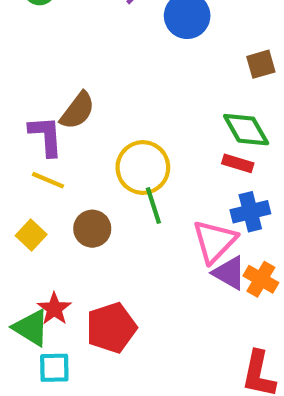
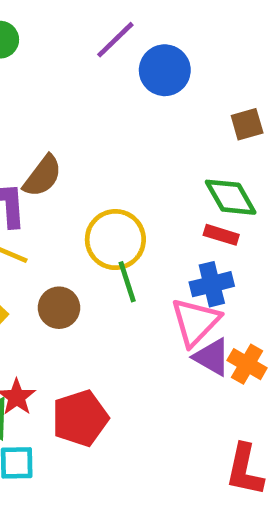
blue cross: (250, 212) -> (212, 284), moved

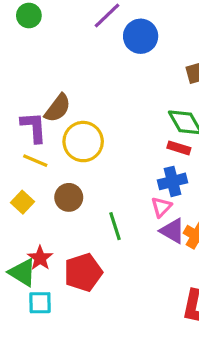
yellow circle: (115, 240) -> (83, 142), moved
green line: (127, 282) -> (115, 226), moved
pink triangle: (195, 322) -> (161, 207), size x0.6

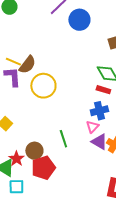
yellow line: (35, 161) -> (13, 62), moved
brown circle: (69, 197) -> (34, 151), moved

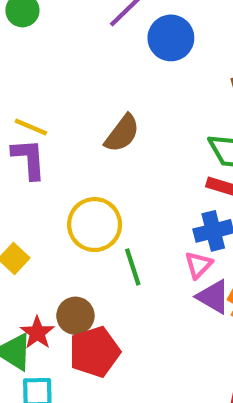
brown semicircle: (27, 65) -> (122, 133), moved
yellow circle: (43, 86) -> (95, 225), moved
green line: (63, 139) -> (133, 267), moved

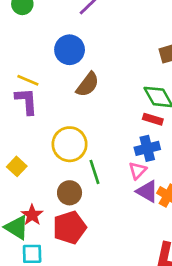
blue circle: (171, 38) -> (70, 50), moved
brown circle: (75, 316) -> (70, 193), moved

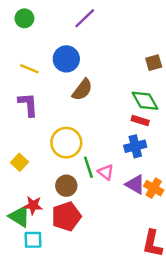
yellow line: (28, 80) -> (29, 69), moved
pink triangle: (138, 171) -> (106, 172), moved, turned -35
red star: (32, 215) -> (33, 205), turned -30

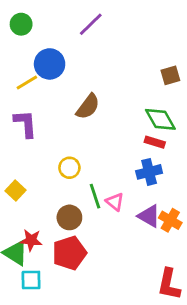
blue circle: (66, 59) -> (50, 64), moved
yellow line: (29, 69) -> (27, 82), turned -54
yellow circle: (66, 143) -> (69, 168), size x0.6

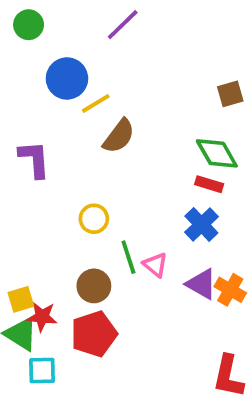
yellow line: (27, 82) -> (96, 103), moved
blue cross: (149, 172) -> (201, 224), turned -30
yellow square: (15, 190) -> (21, 299), moved, turned 30

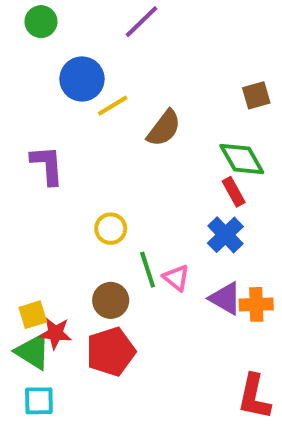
brown semicircle: (119, 136) -> (164, 128), moved
red rectangle: (209, 184) -> (234, 192), turned 44
orange cross: (230, 290) -> (256, 304), turned -32
cyan square: (42, 370) -> (39, 401), moved

